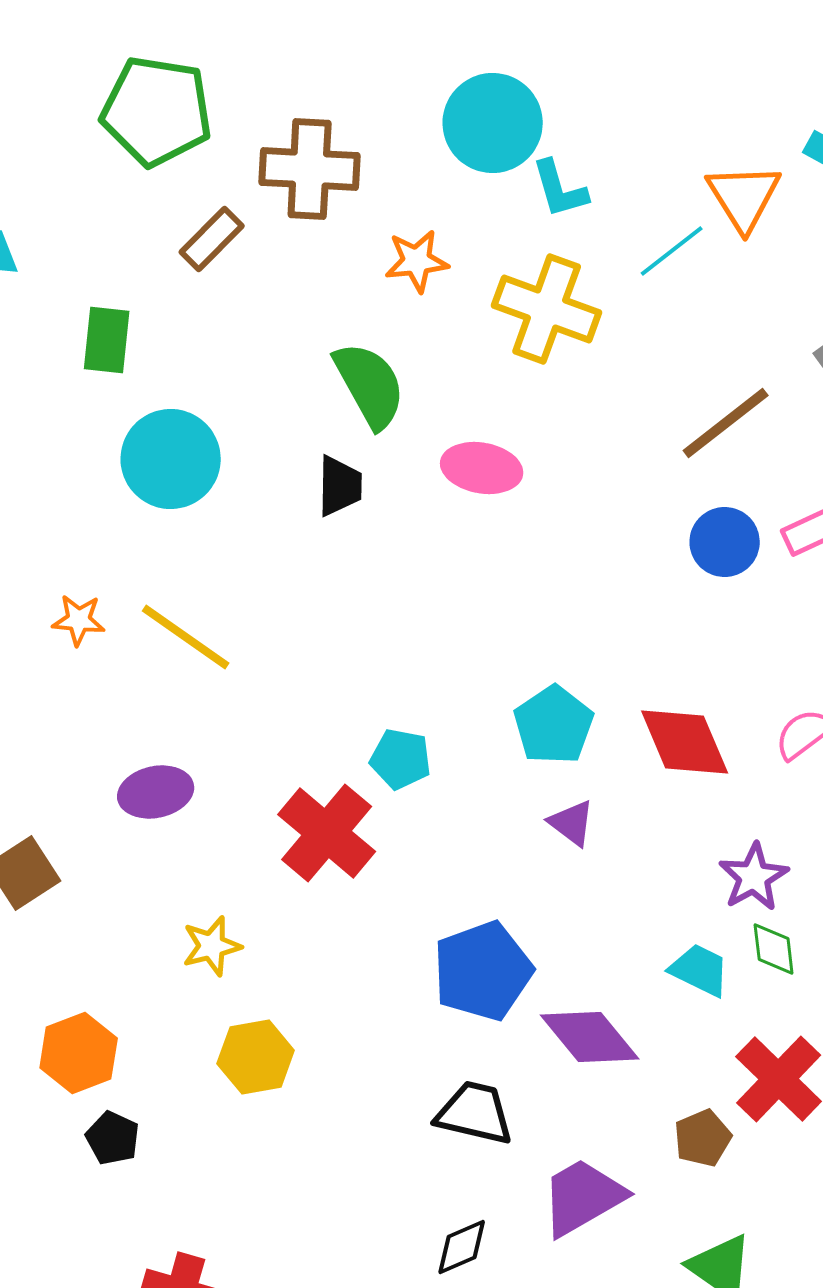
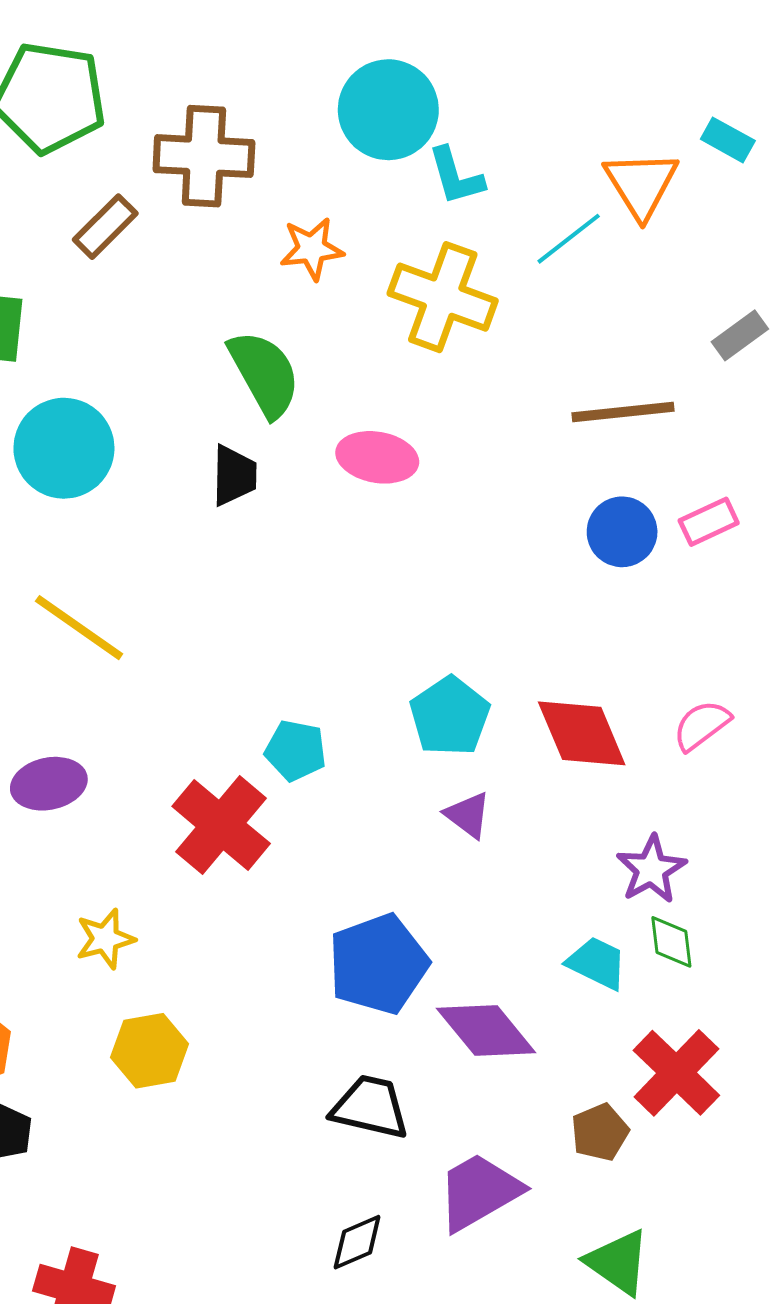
brown line: (726, 423) -> (623, 412), turned 32

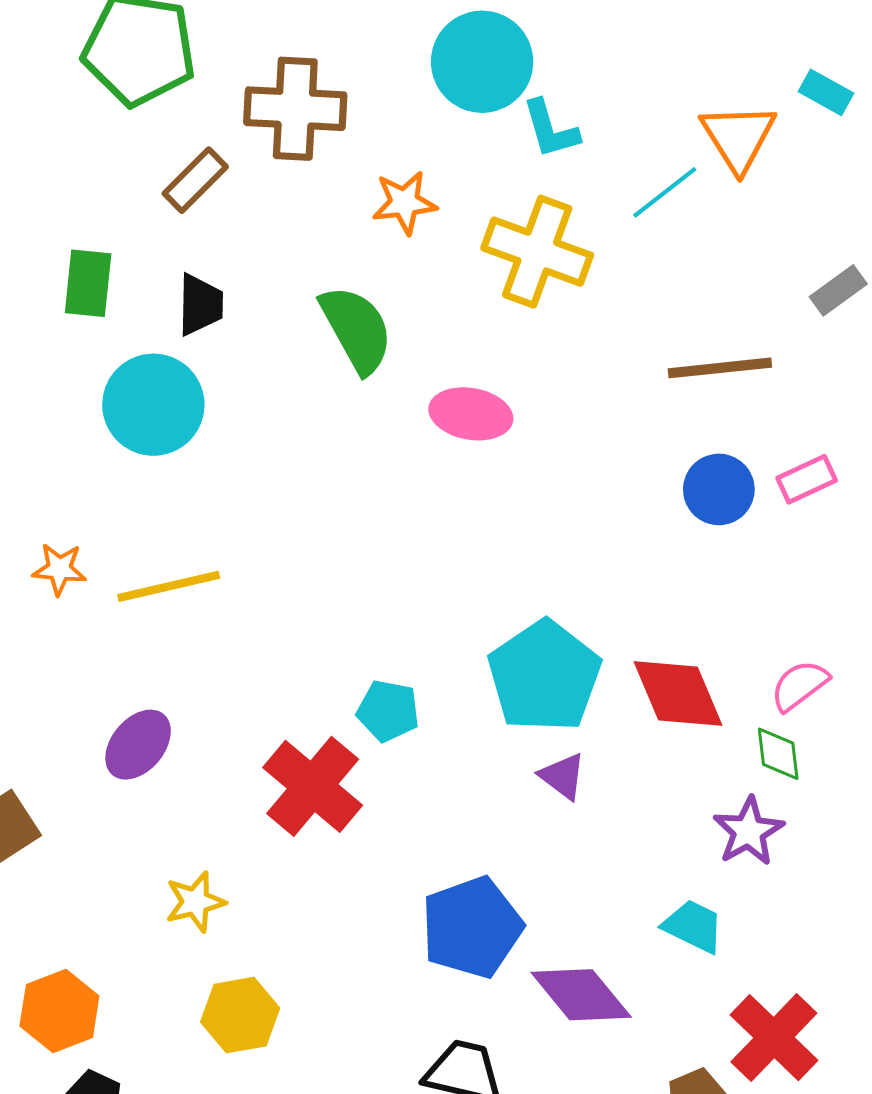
black trapezoid: (234, 475) -> (200, 305), moved
yellow line: (79, 628) -> (169, 586), turned -48
cyan pentagon: (450, 716) -> (544, 676), size x1.4
purple ellipse: (49, 784) -> (138, 745), turned -38
green diamond: (671, 942) -> (778, 754), moved

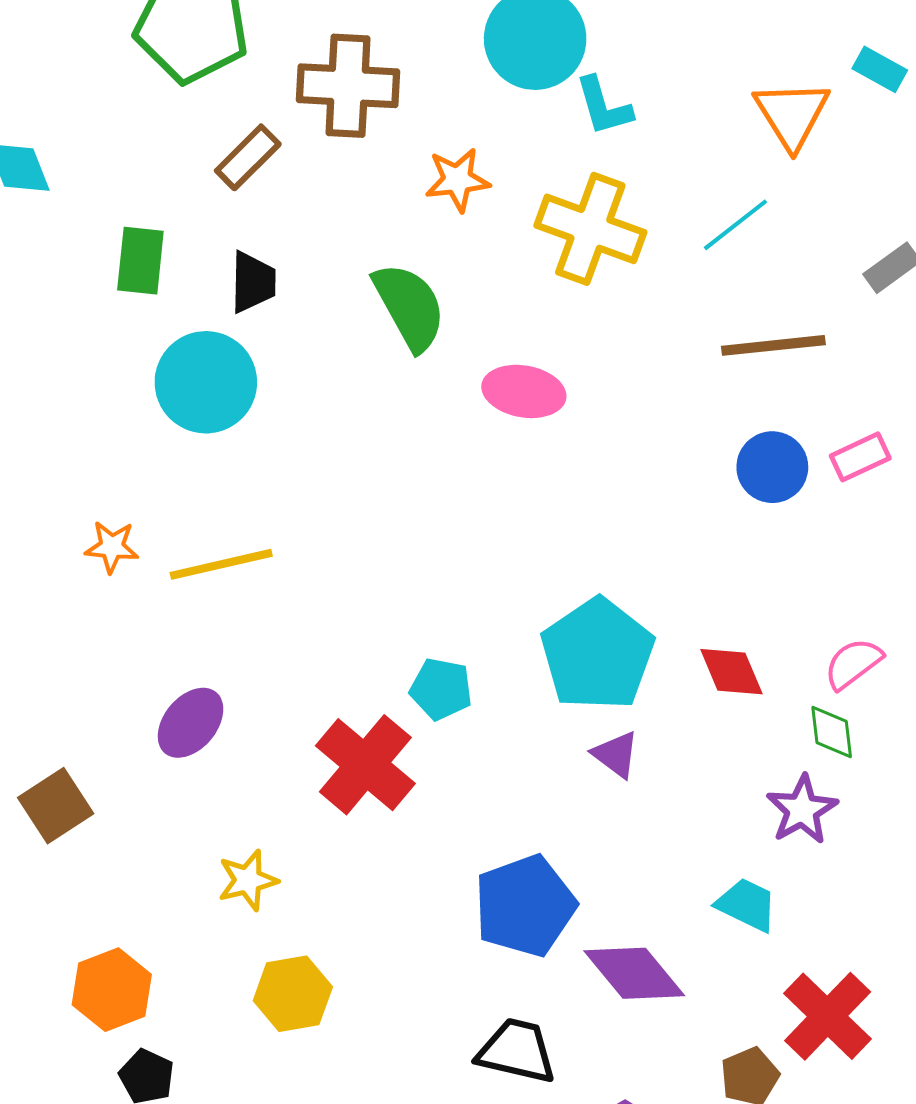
cyan line: (665, 192) -> (736, 225), moved
red diamond: (678, 694) -> (731, 672), size x0.7

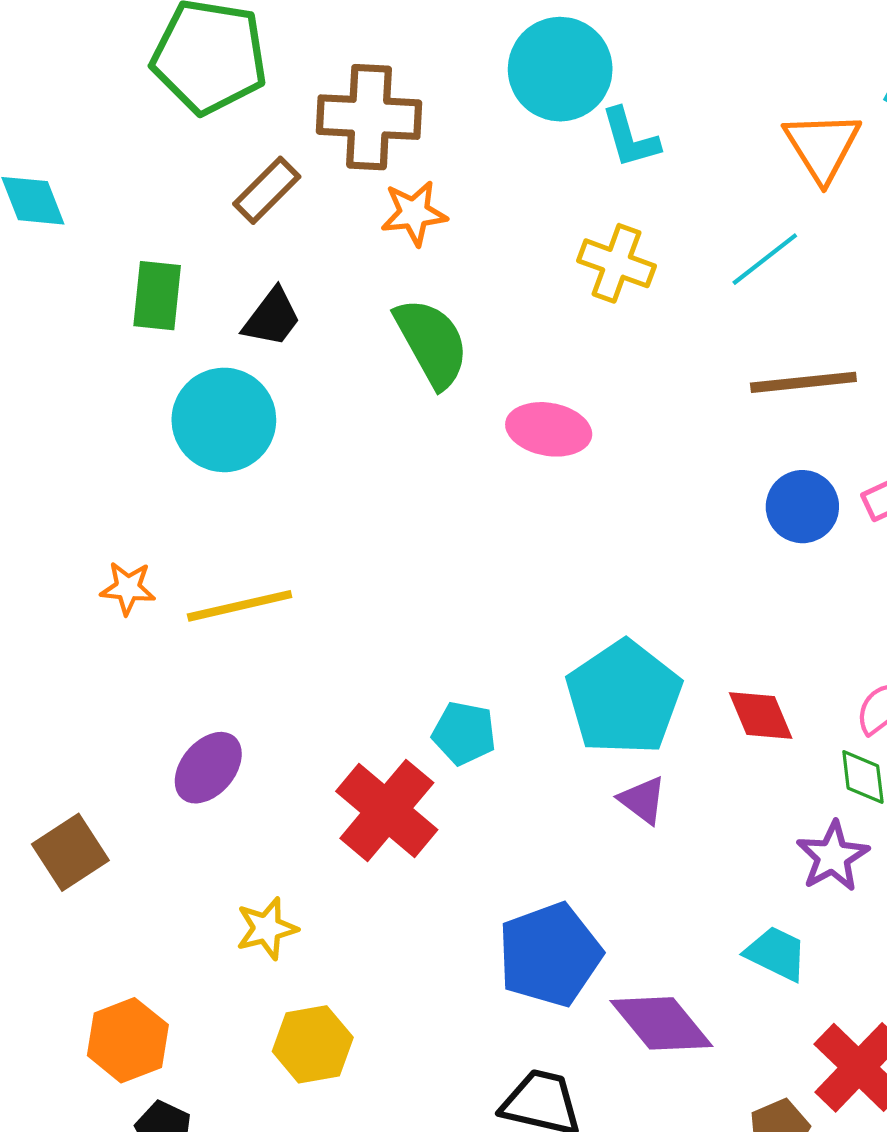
orange star: (457, 180) -> (414, 213), moved
yellow cross: (590, 229) -> (617, 263), size x0.7
black trapezoid: (253, 282) -> (272, 318), turned 36

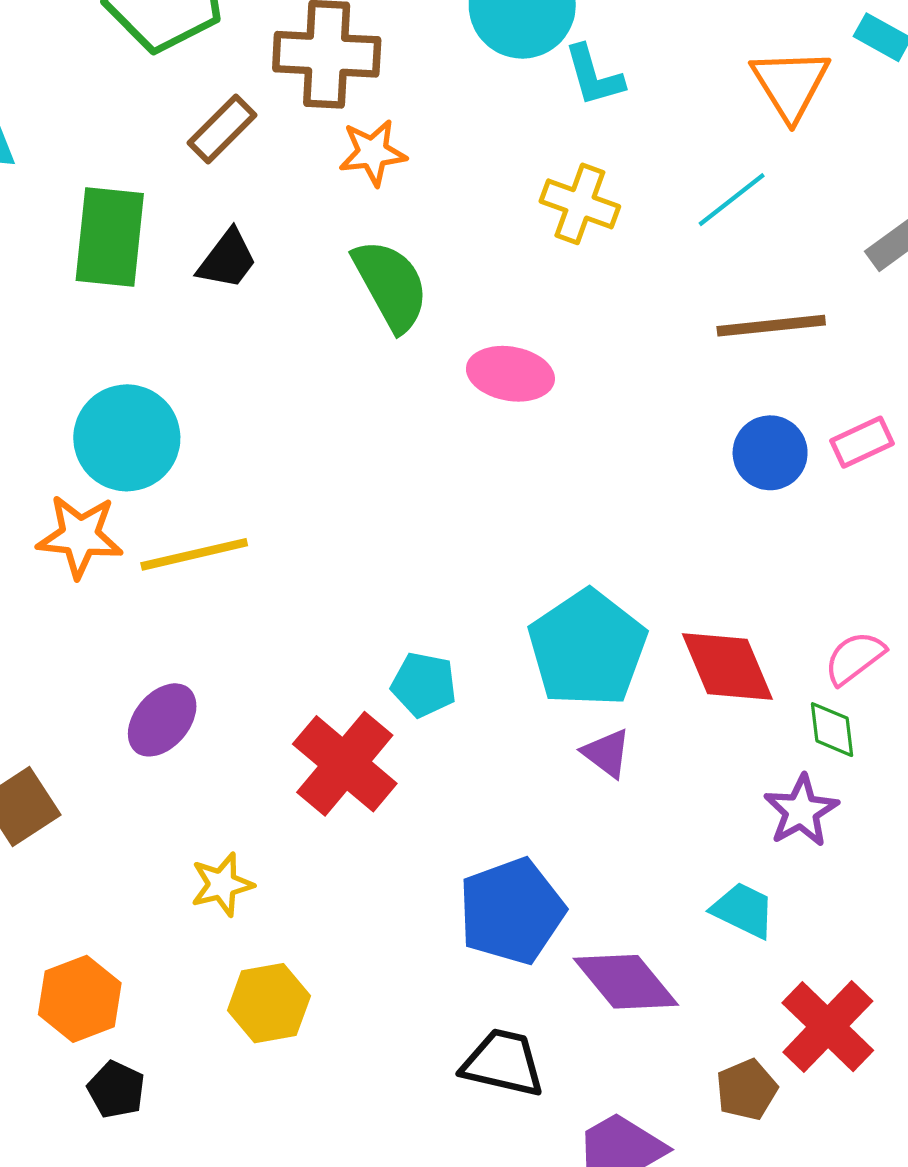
green rectangle: (157, 296) -> (110, 237), size x1.4
cyan circle: (224, 420) -> (127, 438), moved
orange star: (128, 588) -> (80, 536), size x1.5
red diamond: (761, 715) -> (727, 667), size x1.4

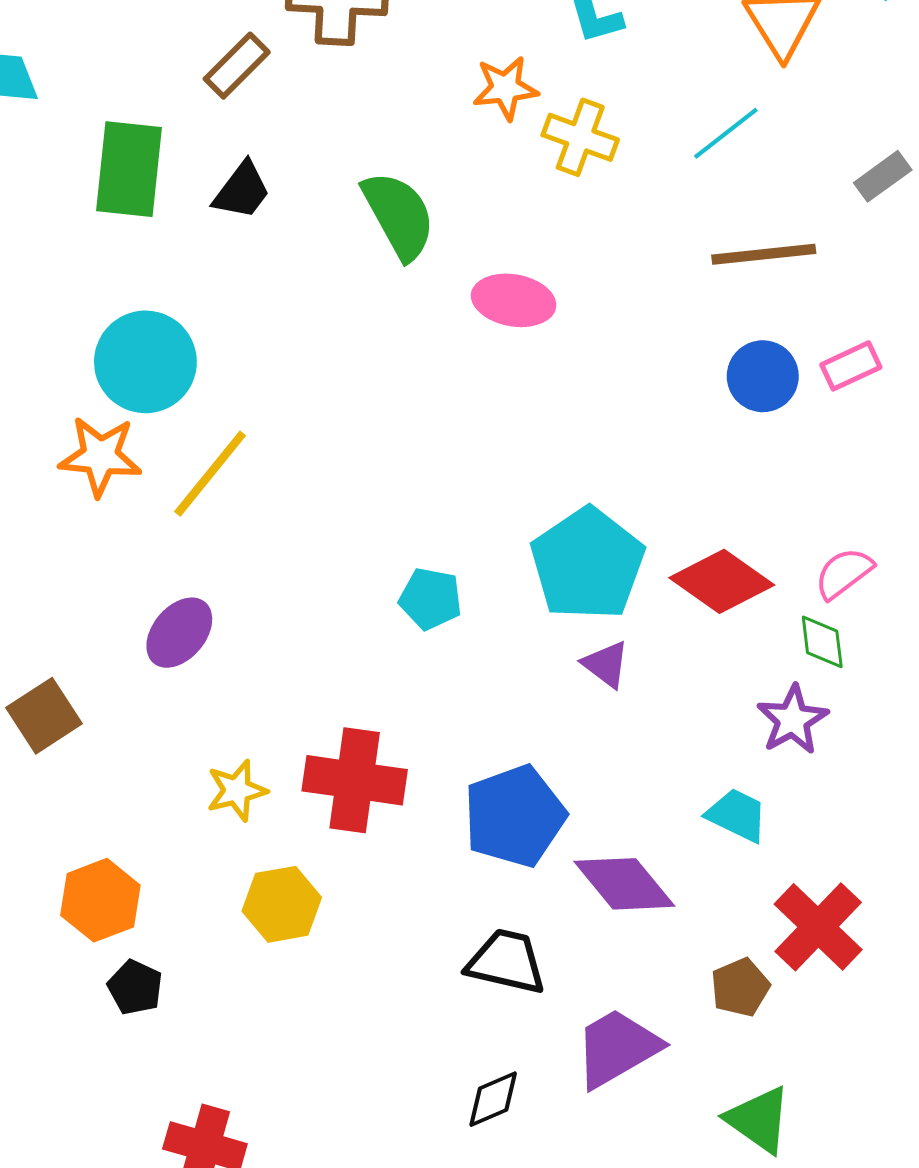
orange star: (373, 153) -> (505, 88), moved
yellow line: (194, 554) -> (210, 474), turned -38
red diamond: (727, 667) -> (722, 581), turned -32
red cross: (345, 764) -> (355, 780), moved, turned -32

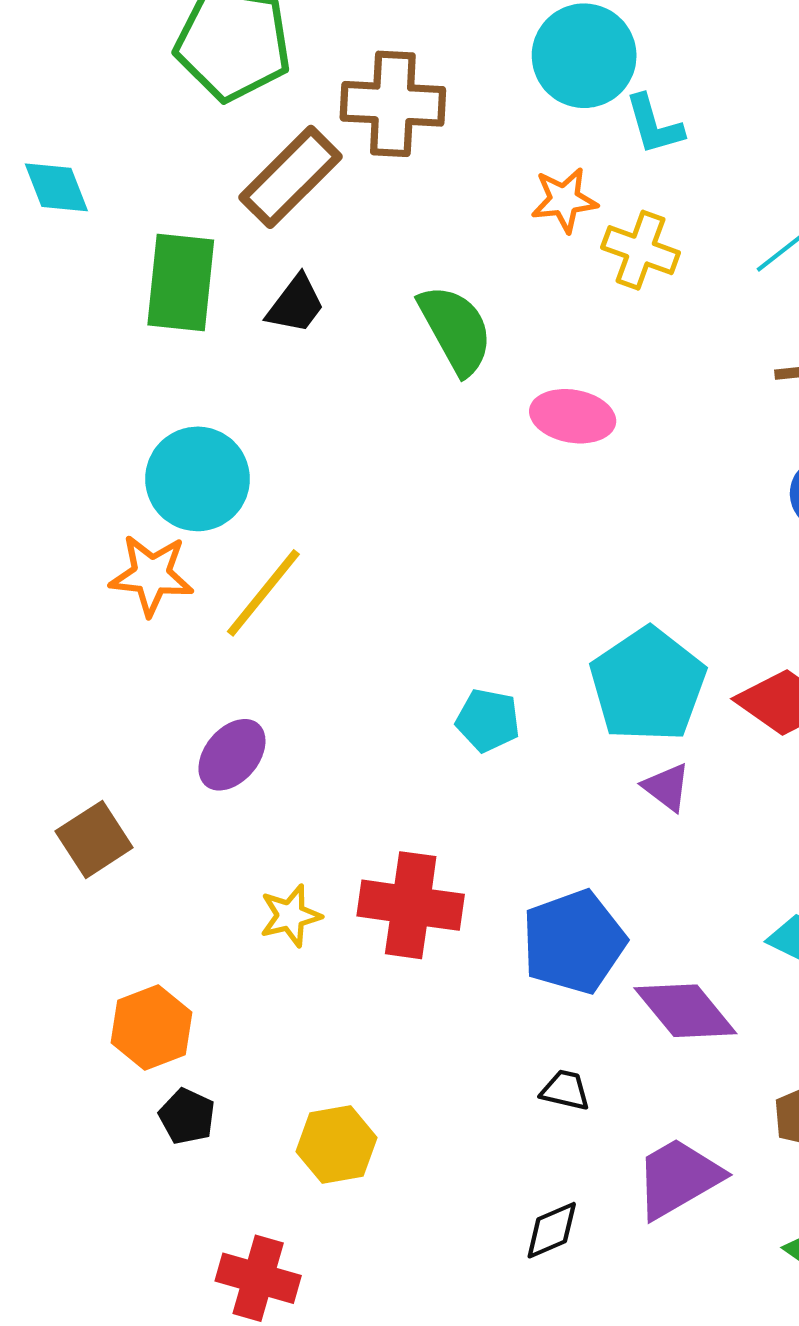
brown rectangle: (237, 66) -> (290, 177), size x1.5
yellow hexagon: (282, 904) -> (336, 1145), moved
black trapezoid: (506, 962) -> (565, 1090), size x0.6

